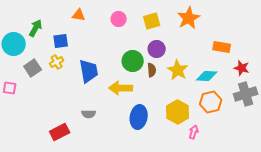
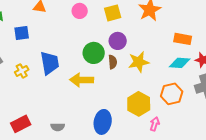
yellow cross: (57, 62) -> (22, 71), moved
yellow star: (178, 70) -> (139, 62), turned 30
cyan diamond: (207, 76) -> (180, 63), moved
gray semicircle: (89, 114) -> (58, 127), moved
blue ellipse: (139, 117) -> (103, 122), moved

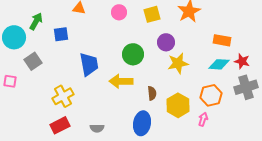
purple circle: (118, 41) -> (166, 42), moved
brown semicircle: (113, 62) -> (152, 93), moved
yellow cross: (22, 71) -> (63, 96), moved, size x1.5
pink arrow: (155, 124) -> (203, 119), moved

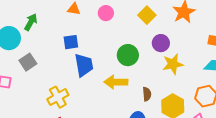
pink circle: (119, 12) -> (106, 13), moved
yellow square: (152, 14) -> (147, 15), turned -30
blue square: (61, 34) -> (71, 42), moved

